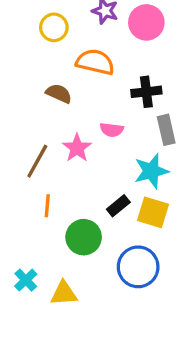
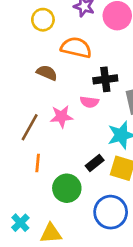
black cross: (146, 92) -> (105, 79), moved
pink star: (77, 148) -> (62, 117), turned 30

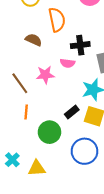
orange semicircle: (76, 48) -> (57, 20), turned 65
brown line: (30, 127) -> (20, 83), turned -65

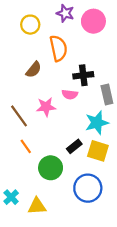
brown semicircle: (34, 40) -> (34, 70), turned 105
orange line: (26, 112) -> (26, 146), turned -40

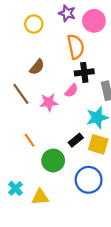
orange semicircle: (58, 48) -> (76, 47), moved
pink semicircle: (70, 94) -> (71, 91), turned -56
brown line: (19, 116) -> (21, 94), moved

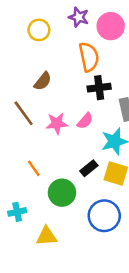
pink semicircle: (71, 91) -> (85, 121), moved
cyan cross: (16, 188) -> (17, 212), moved, turned 32

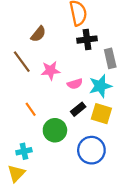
pink semicircle: (85, 121) -> (75, 84), moved, turned 32
cyan cross: (17, 212) -> (24, 151), moved
yellow triangle: (47, 236) -> (16, 173), moved, turned -42

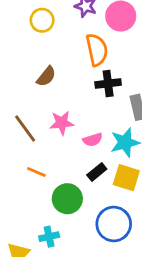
brown line: (22, 62) -> (25, 128), moved
orange line: (31, 109) -> (36, 172), turned -32
cyan cross: (24, 151) -> (49, 237), moved

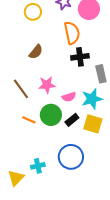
green circle: (67, 199) -> (51, 115), moved
blue circle: (114, 224) -> (71, 157), moved

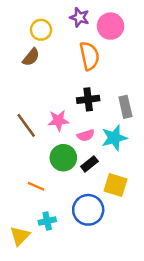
brown semicircle: (36, 52) -> (31, 57), moved
black cross: (80, 57) -> (88, 99), moved
orange line: (29, 120) -> (36, 186), moved
yellow square: (93, 124) -> (115, 185), moved

